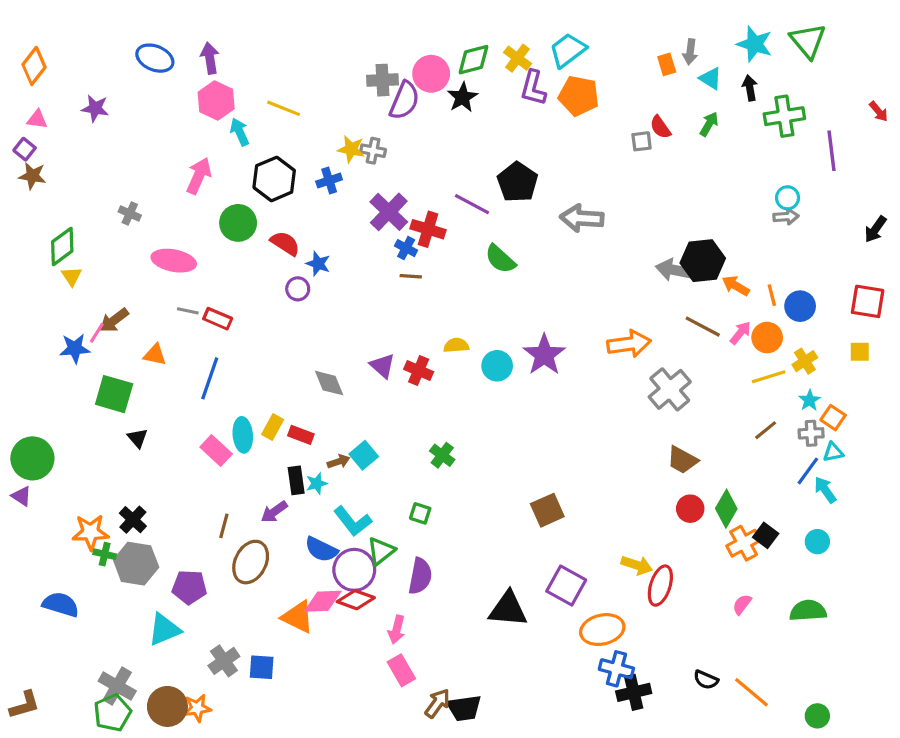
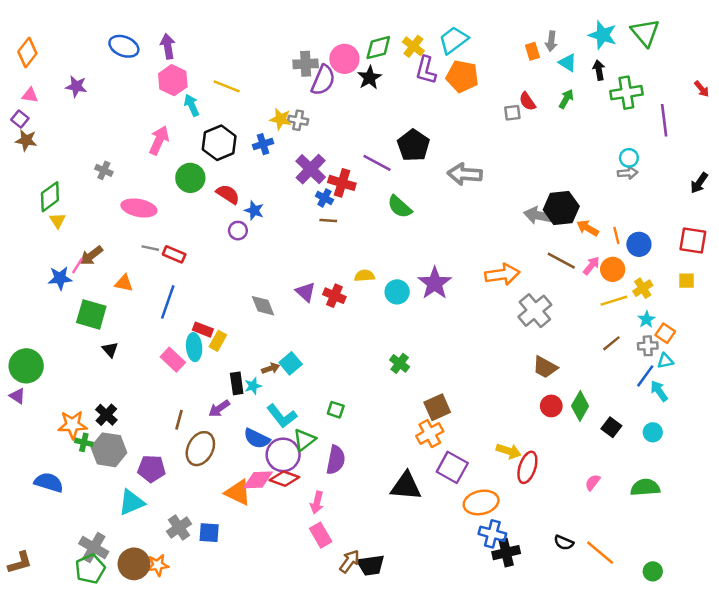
red rectangle: (301, 435) -> (203, 330), moved
green cross: (442, 455) -> (400, 363), moved
orange cross: (744, 543) -> (430, 434), moved

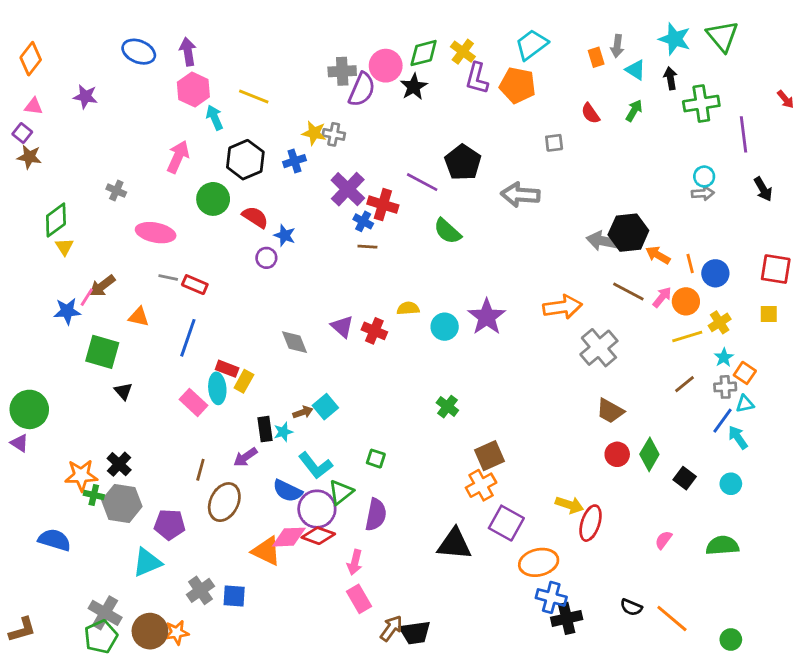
cyan trapezoid: (453, 40) -> (532, 45), moved
gray square: (512, 113) -> (554, 143), moved
black arrow: (699, 183) -> (763, 189), moved, turned -65

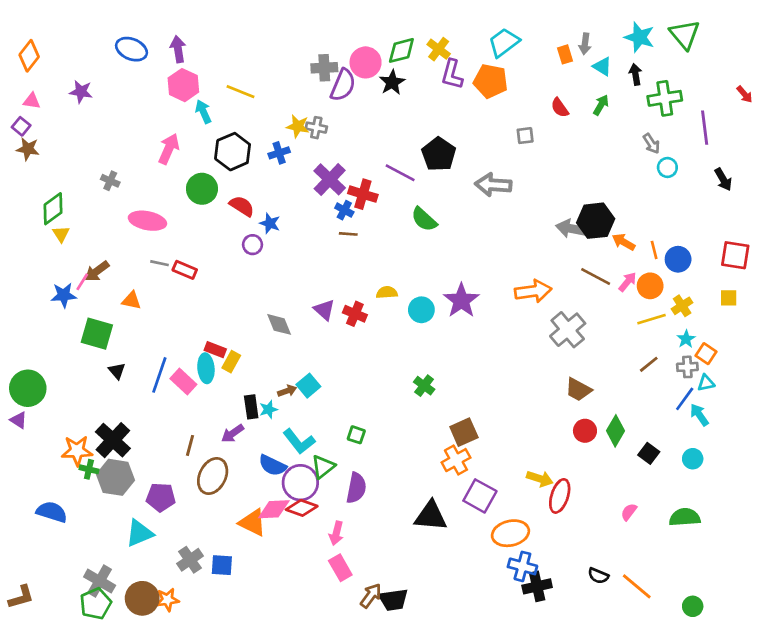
gray arrow: (703, 193) -> (651, 144), moved, turned 60
blue line: (188, 338) -> (159, 375), moved
black cross: (119, 464) -> (113, 440), size x1.5

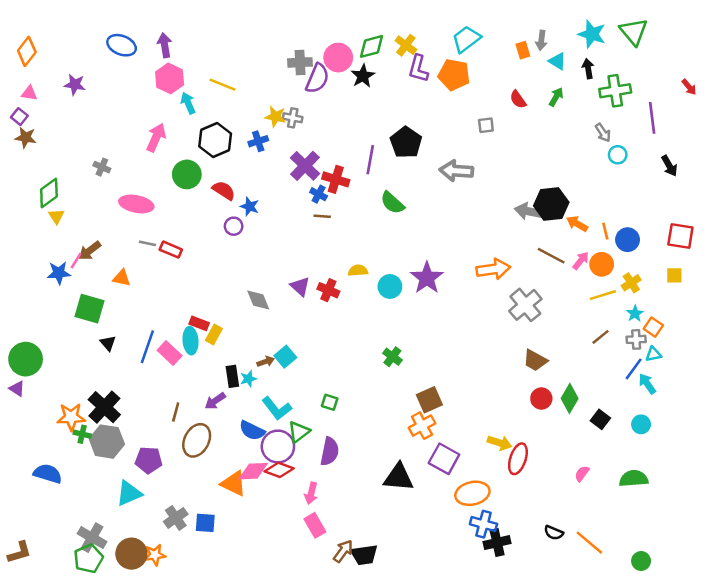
purple line: (400, 173) -> (370, 160), turned 72

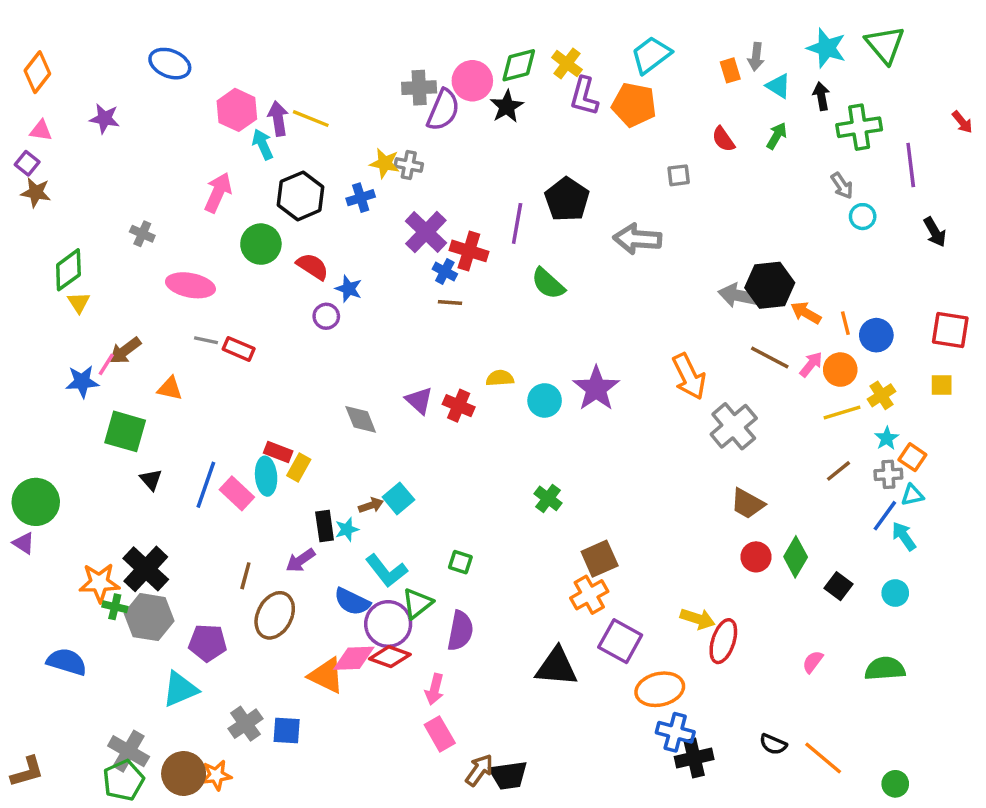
purple arrow: (165, 45) -> (278, 119), moved
orange arrow: (493, 269) -> (689, 376), turned 72

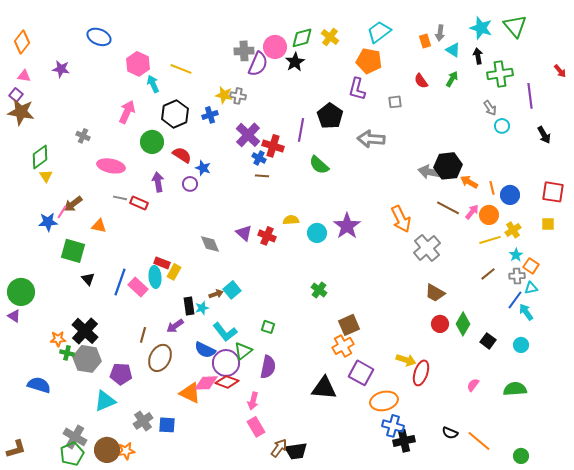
purple L-shape: (584, 96) -> (357, 89), moved
purple arrow: (278, 119) -> (158, 182), moved
brown star: (36, 192) -> (21, 112), size x1.5
orange star: (99, 583) -> (58, 339), size x0.7

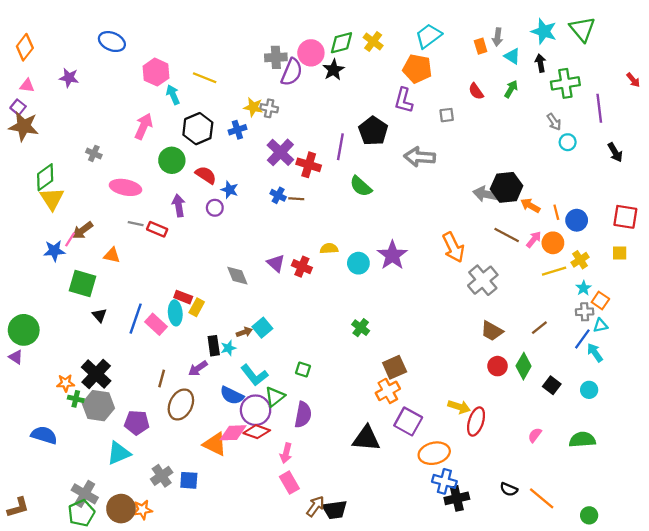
blue cross: (259, 158) -> (278, 195), moved
yellow triangle: (46, 176) -> (52, 199), size x1.6
brown line: (488, 274) -> (539, 328), moved

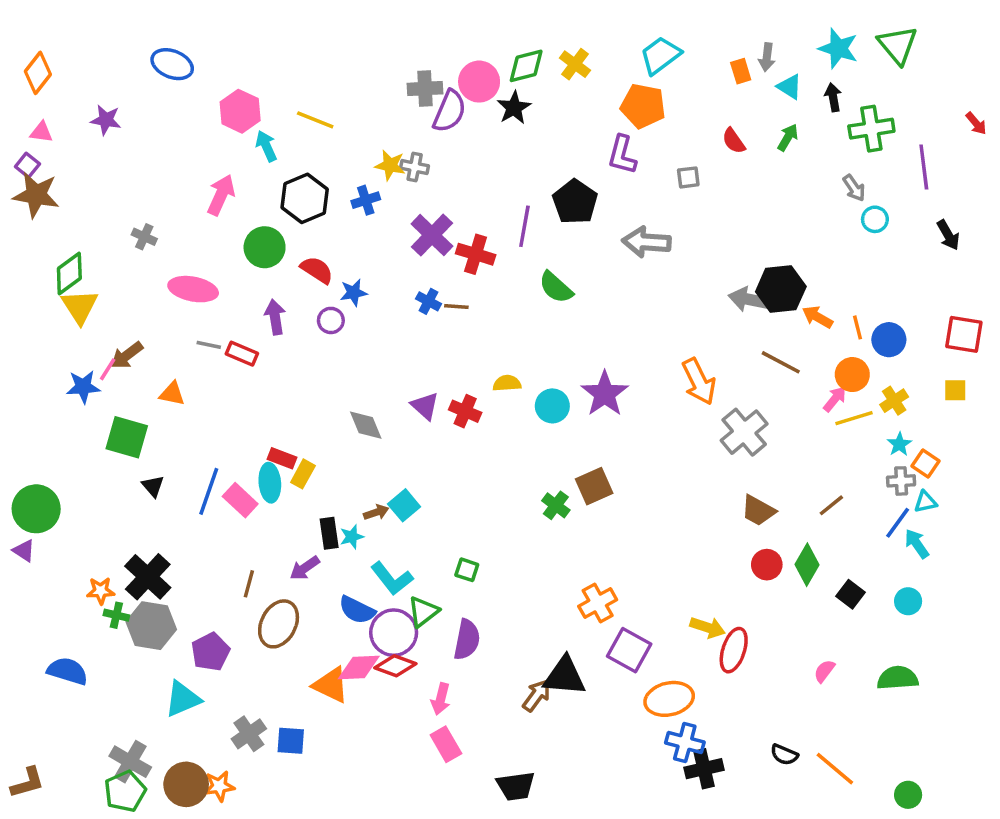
blue star: (230, 190) -> (354, 293), turned -30
pink arrow: (534, 239) -> (835, 399), moved
brown square: (395, 367) -> (594, 486), moved
purple pentagon: (137, 423) -> (211, 652), turned -30
brown arrow: (315, 506) -> (537, 695), moved

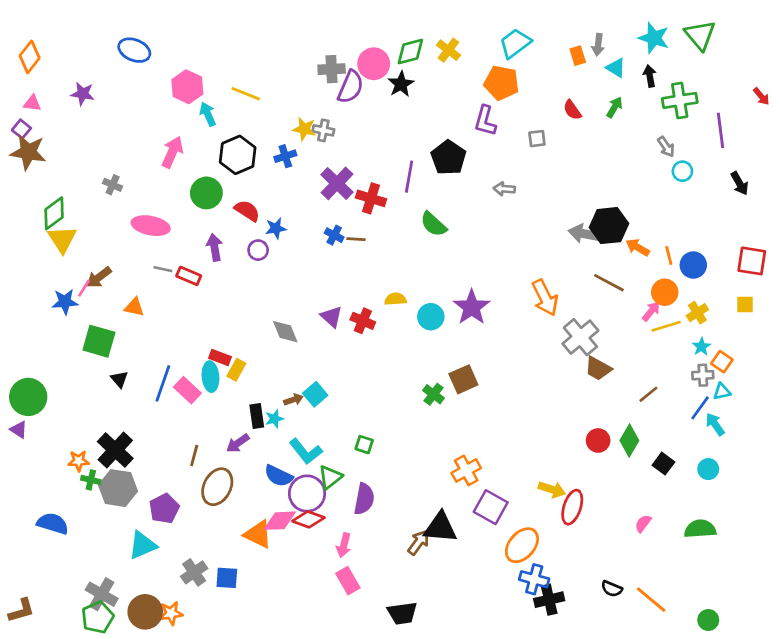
gray arrow: (646, 242) -> (504, 189), size x0.6
brown trapezoid: (758, 511) -> (598, 368), moved
orange ellipse: (669, 699) -> (522, 545), turned -36

